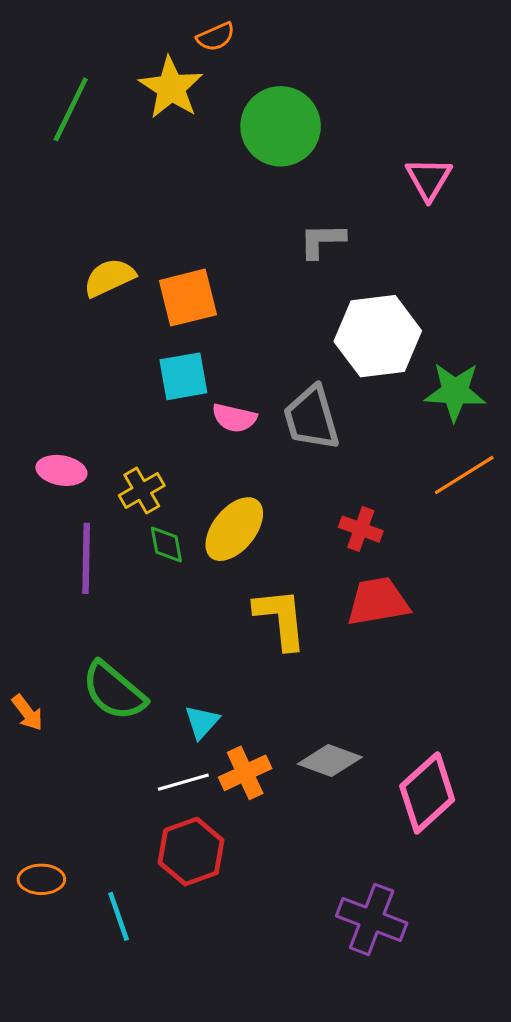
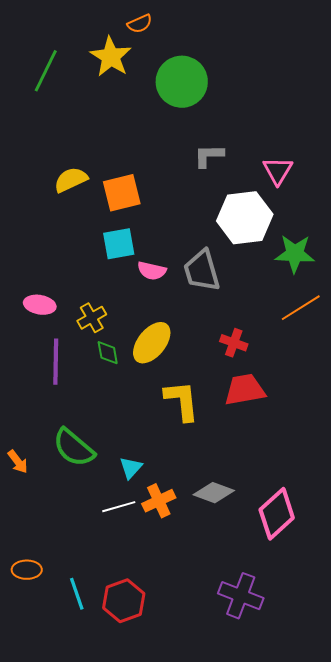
pink triangle: (429, 179) -> (278, 171), moved
red hexagon: (191, 852) -> (124, 601), moved

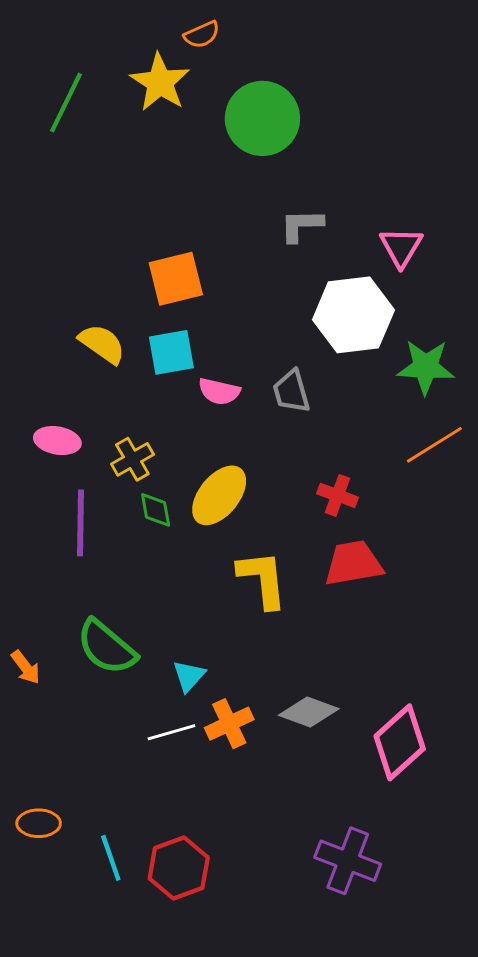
yellow semicircle: (71, 180) -> (102, 344), moved, turned 60
gray trapezoid: (202, 271) -> (291, 391), size x0.7

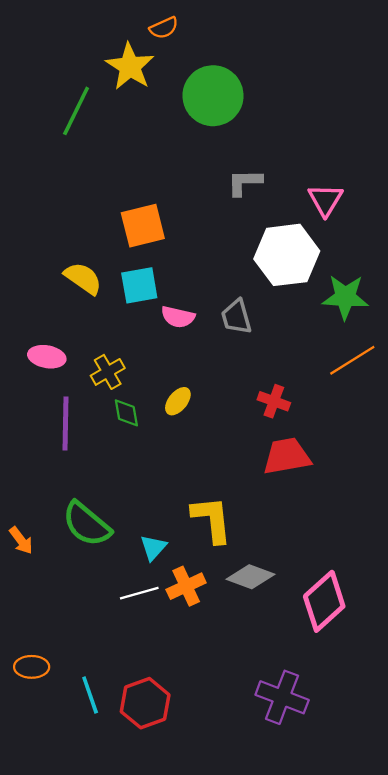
green line: (66, 103) -> (76, 111), moved
yellow ellipse: (219, 495) -> (178, 401), size x0.6
yellow L-shape: (262, 579) -> (212, 519), moved

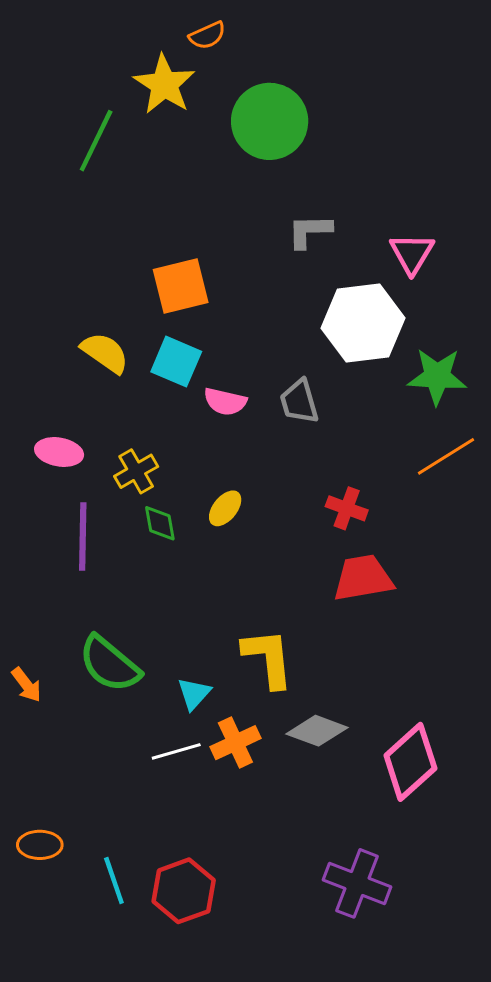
cyan square: (139, 285) -> (176, 362), turned 33

